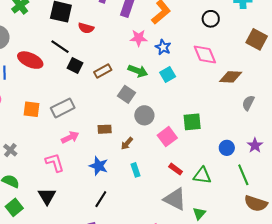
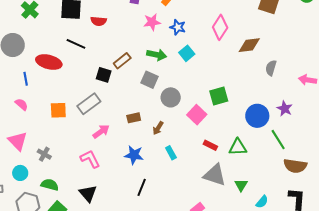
pink diamond: (205, 55) -> (220, 27), turned 65
black square: (75, 66) -> (104, 75), moved
blue circle: (227, 148) -> (257, 116), size x1.5

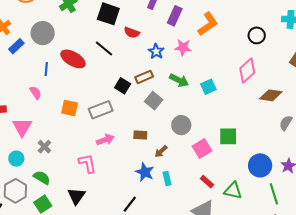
blue star: (178, 27) -> (156, 51), moved
gray square: (149, 80) -> (154, 101), moved
blue star: (134, 155) -> (145, 172), moved

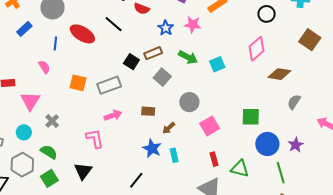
blue rectangle: (16, 46) -> (24, 29), moved
green square: (228, 136) -> (251, 117), moved
red rectangle: (207, 182) -> (214, 159), turned 32

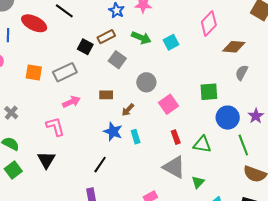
gray semicircle: (294, 102) -> (242, 73), moved

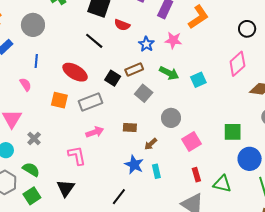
red ellipse: (34, 23) -> (75, 72), moved

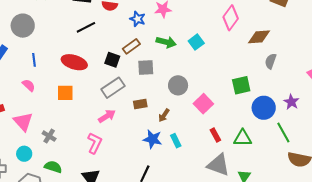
black line: (94, 41) -> (86, 27), turned -54
gray square: (144, 93) -> (146, 67), turned -30
gray rectangle: (91, 102) -> (113, 88), moved
pink L-shape: (77, 155) -> (95, 143), turned 50

